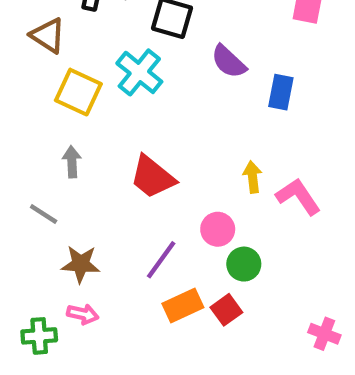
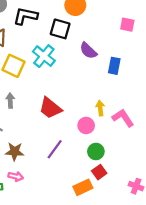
pink circle: (218, 229) -> (86, 125), moved
orange rectangle: (183, 305) -> (83, 187), moved
red square: (226, 310) -> (99, 172), moved

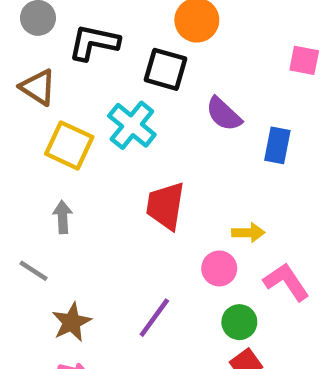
red trapezoid: (50, 108) -> (166, 206), moved, turned 60
yellow arrow: (100, 108) -> (248, 233), turned 96
pink L-shape: (123, 118) -> (286, 282), moved
brown star: (15, 151) -> (72, 322), turned -30

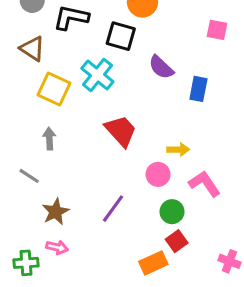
red trapezoid: (166, 206) -> (121, 131), turned 129

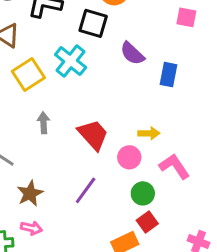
yellow square: (54, 89) -> (28, 75), turned 32
red trapezoid: (121, 131) -> (93, 135), moved
gray arrow: (49, 139) -> (43, 123), moved

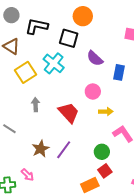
pink circle: (129, 157) -> (93, 92), moved
brown star: (30, 193) -> (41, 149), moved
pink arrow: (31, 228) -> (28, 175), turned 32

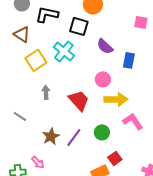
yellow arrow: (106, 112) -> (116, 99), size x1.6
green circle: (102, 152) -> (102, 132), moved

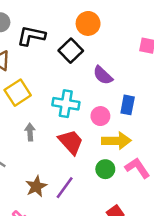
black square: (79, 26) -> (71, 51), turned 30
cyan cross: (64, 51) -> (66, 104), moved, turned -30
blue rectangle: (129, 60) -> (128, 105), moved
green circle: (102, 132) -> (105, 169), moved

